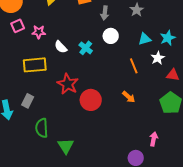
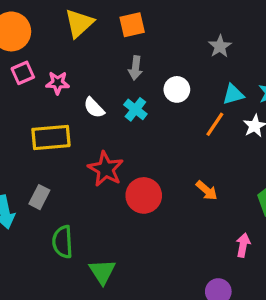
gray arrow: (105, 13) -> (135, 68), moved
orange line: (134, 66) -> (215, 124), moved, turned 56
pink arrow: (154, 139) -> (243, 245), moved

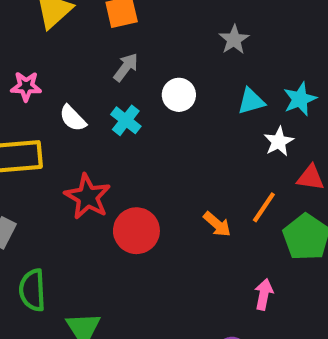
gray arrow: (135, 68) -> (126, 67), turned -150
orange line: (215, 124) -> (264, 207), moved

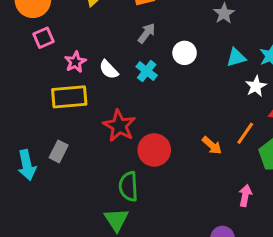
pink star: (26, 86) -> (75, 62), moved, turned -30
green semicircle: (32, 290) -> (128, 186), moved

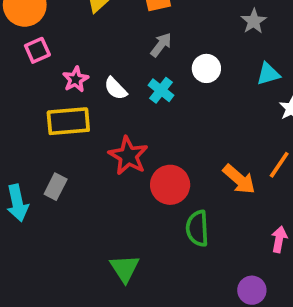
orange arrow: (212, 145) -> (239, 179), size x1.4
green semicircle: (128, 186) -> (197, 228), moved

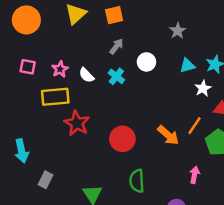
pink square: (37, 50) -> (28, 67), moved, turned 35
red star: (128, 156) -> (77, 123), moved
gray rectangle: (56, 187) -> (46, 180), moved
green semicircle: (197, 228) -> (137, 181), moved

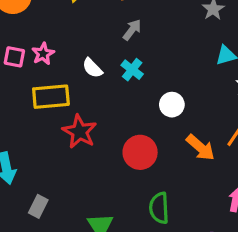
white circle: (146, 62) -> (172, 105), moved
pink star: (60, 69) -> (43, 54), moved

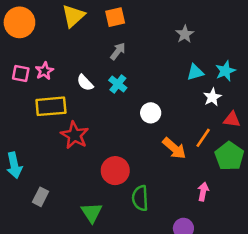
red circle: (140, 152) -> (115, 171), moved

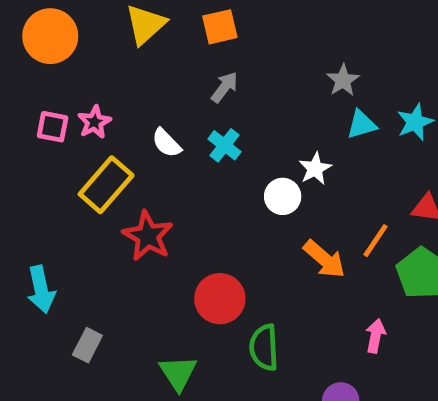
gray star: (185, 34) -> (343, 80), moved
white star: (212, 97) -> (315, 169), moved
yellow rectangle: (51, 106) -> (106, 185), turned -44

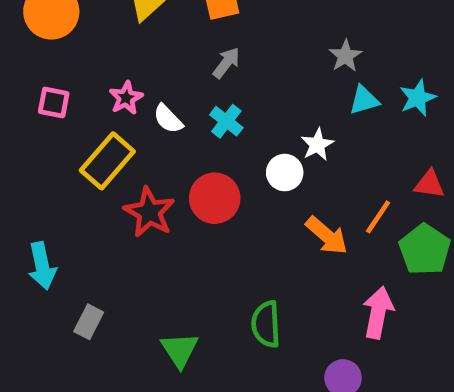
pink star: (94, 122) -> (126, 98), moved
red circle: (220, 299) -> (215, 198), moved
pink arrow: (376, 336) -> (378, 313), size x1.5

